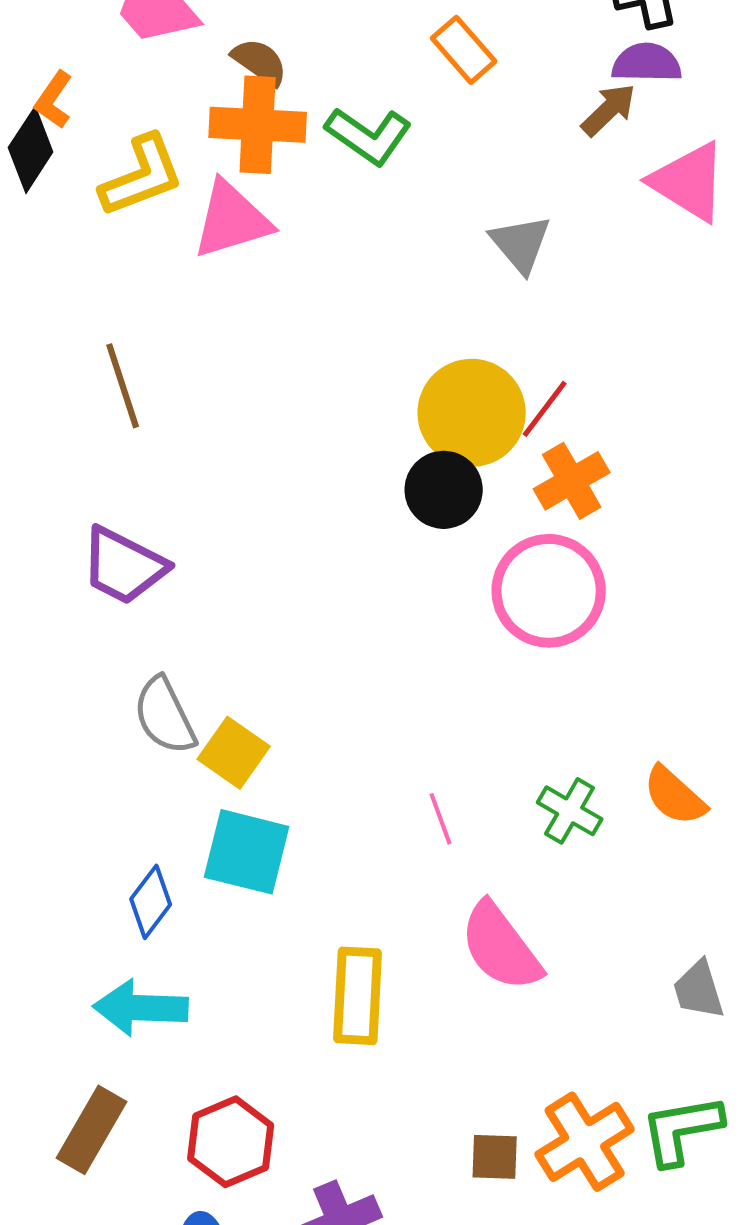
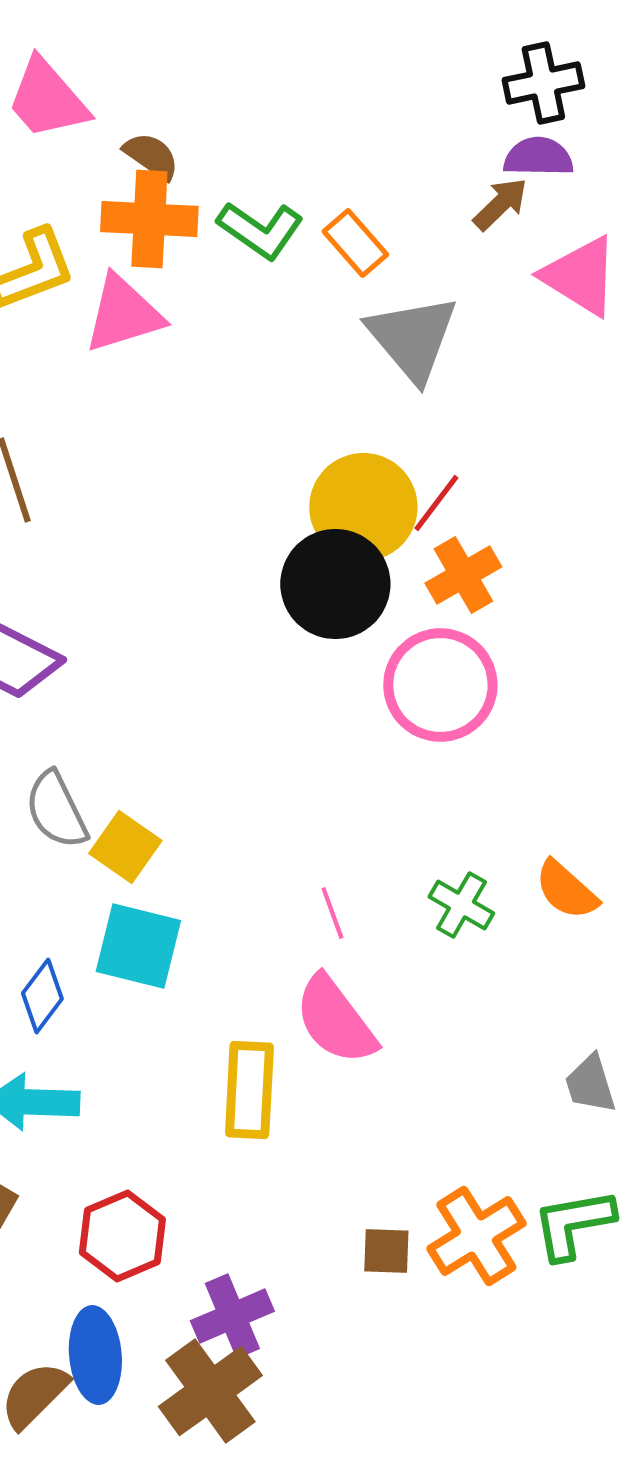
orange rectangle: (464, 50) -> (355, 243), moved
gray triangle: (521, 244) -> (412, 338), size x1.5
black circle: (444, 490) -> (335, 584), size x1.4
pink semicircle: (501, 947) -> (335, 1020), moved

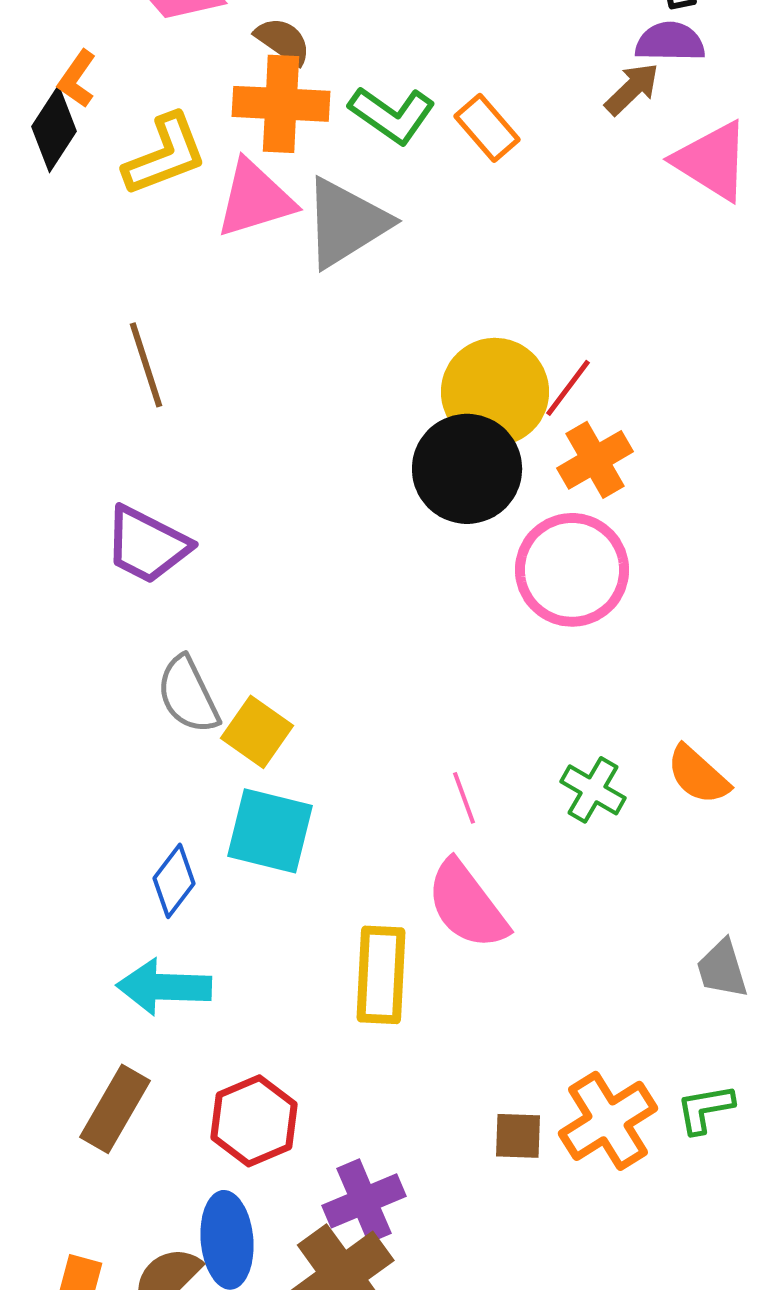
gray triangle: (412, 338) -> (346, 223), moved, turned 38
green L-shape: (573, 1224) -> (705, 1109), size x0.7

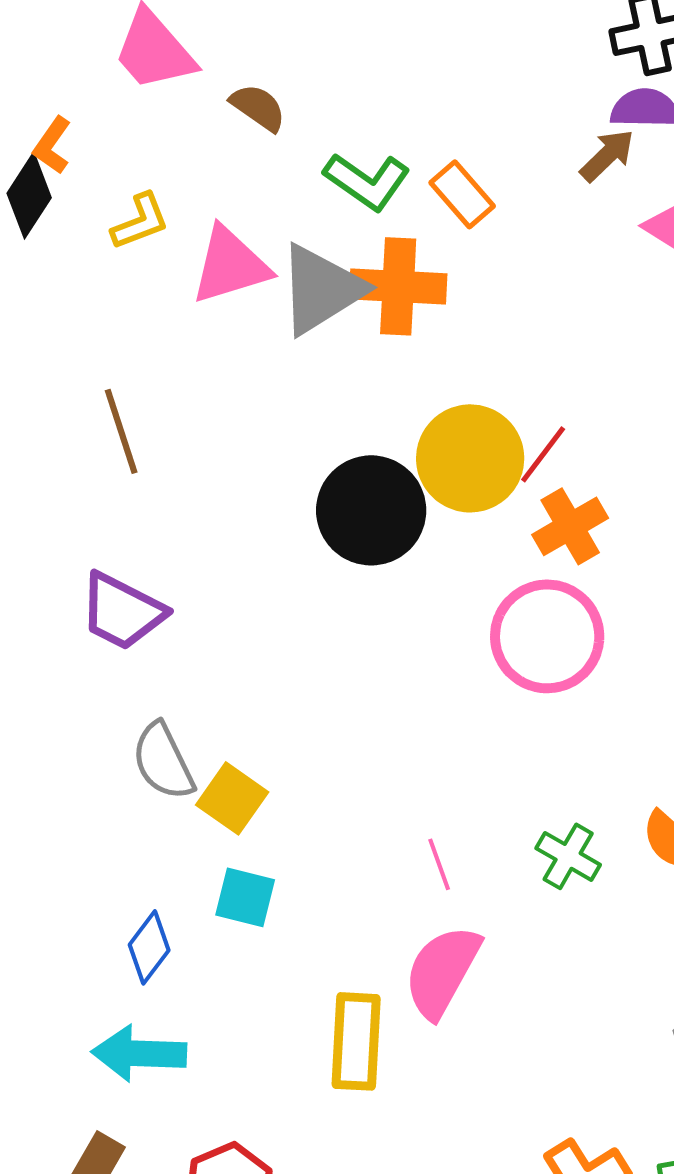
orange cross: (281, 104) -> (398, 286), moved
yellow L-shape: (165, 155) -> (140, 221), size x0.7
black circle: (467, 469) -> (371, 510), moved
cyan square: (270, 831) -> (245, 897), size x0.7
pink semicircle: (467, 905) -> (442, 971), turned 66

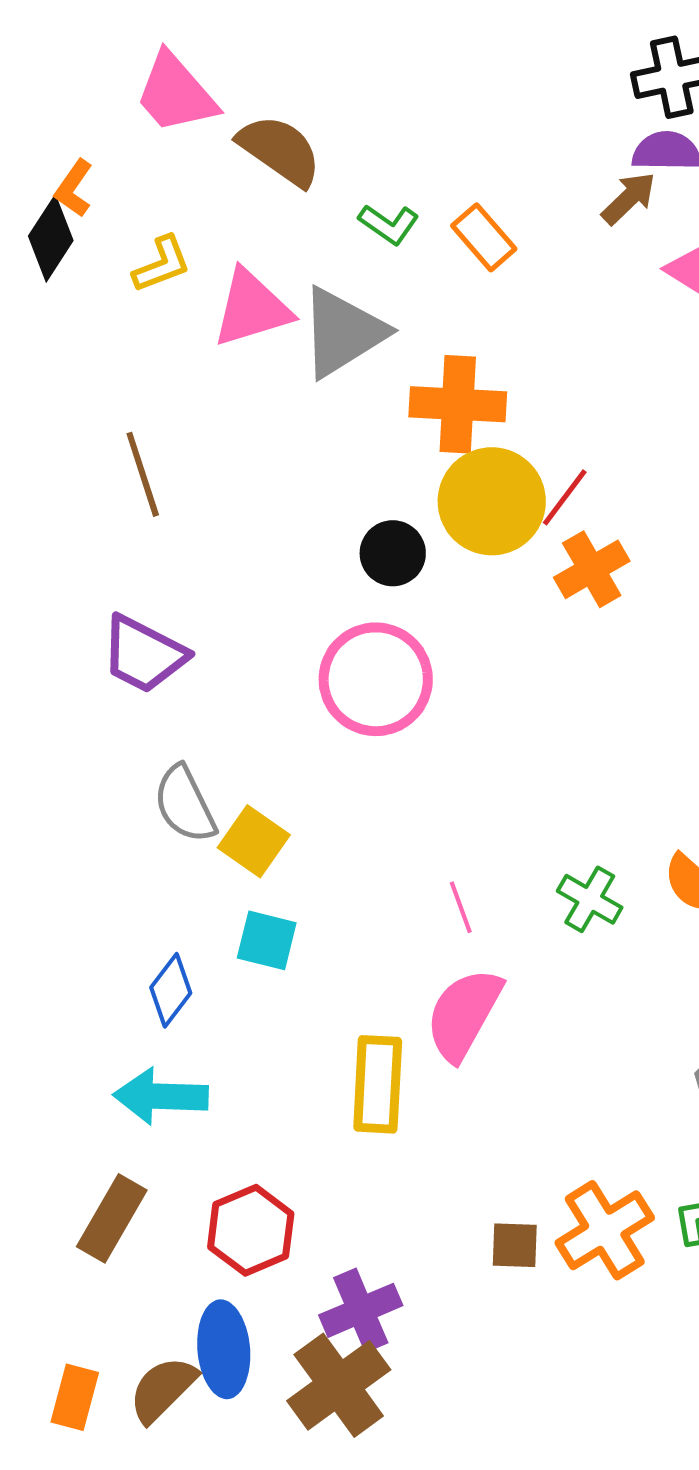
brown semicircle: (258, 107) -> (280, 150), size x1.5
green L-shape: (367, 181) -> (389, 224), size x0.7
orange cross: (398, 286) -> (458, 404), moved
black circle: (371, 510) -> (393, 553), size x0.6
pink circle: (547, 636) -> (376, 679), moved

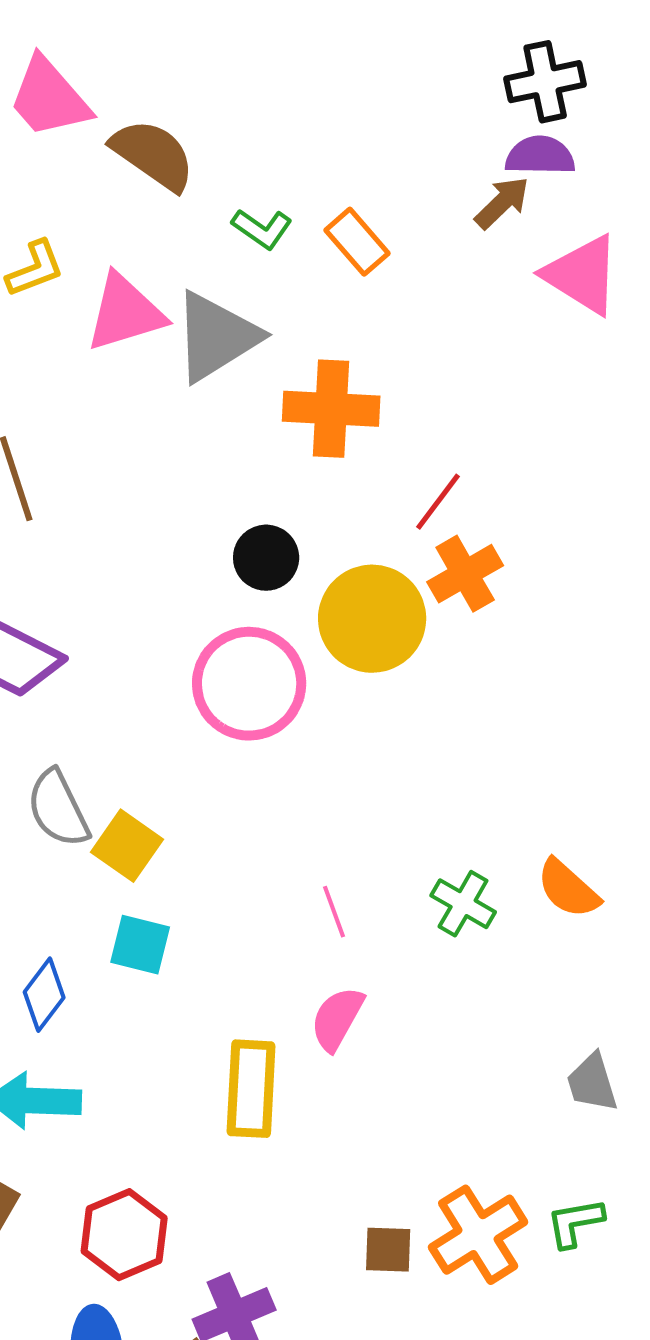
yellow circle: (492, 501) -> (372, 619), moved
pink semicircle: (464, 1014) -> (337, 1019), size x0.7

